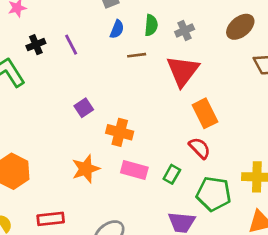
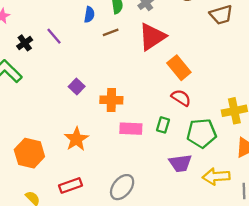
red triangle: (183, 71) -> (152, 37), turned 32
orange star: (86, 169) -> (76, 139), moved

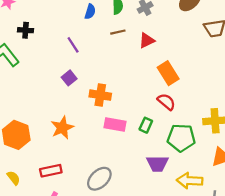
brown line: (111, 32) -> (118, 32), moved
purple line: (54, 36) -> (73, 45), moved
red triangle: (152, 37) -> (147, 40), size x0.6
black cross: (25, 43) -> (26, 30), turned 32

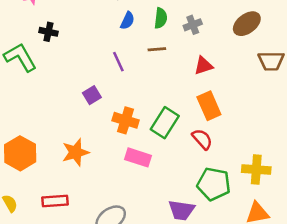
red triangle: (147, 40) -> (203, 66), moved
purple line: (73, 45) -> (118, 62), moved
green rectangle: (146, 125) -> (165, 123), moved, size x1.6

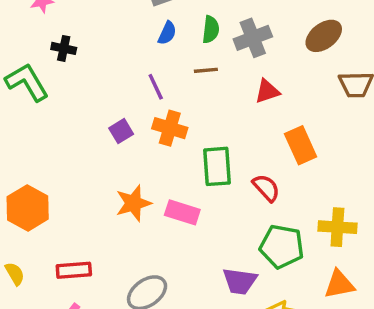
gray cross: (193, 25) -> (253, 38), size x1.5
orange rectangle: (209, 106) -> (301, 145), moved
orange cross: (126, 120) -> (170, 128), moved
green rectangle: (165, 123) -> (217, 166), turned -36
orange star: (76, 152) -> (133, 203), moved

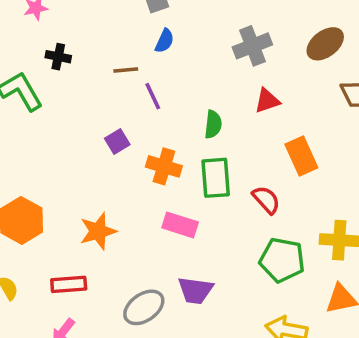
green semicircle: (211, 30) -> (213, 124), moved
brown line: (206, 70) -> (126, 70), moved
orange cross: (170, 128) -> (164, 166), moved
orange star: (133, 203) -> (98, 231), moved
purple trapezoid: (240, 281) -> (195, 290), moved

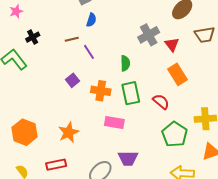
gray cross: (252, 46) -> (149, 35), moved
black cross: (58, 57) -> (33, 37), turned -32
red triangle: (267, 101) -> (172, 44), moved, turned -42
green pentagon: (282, 260) -> (175, 134), turned 30

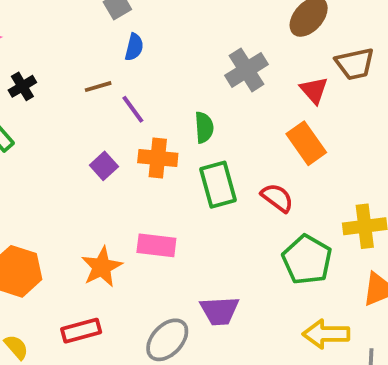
red triangle: (172, 44) -> (314, 90), moved
orange cross: (101, 91) -> (158, 158), moved
pink rectangle: (114, 123) -> (156, 245), moved

